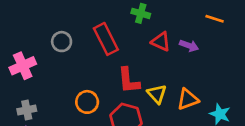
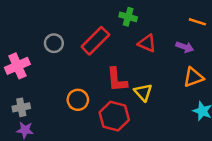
red rectangle: (106, 39) -> (95, 41), turned 72
purple arrow: (189, 46) -> (185, 47), moved
orange triangle: (188, 99) -> (194, 77), moved

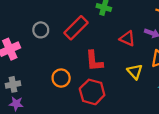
red triangle: (147, 43) -> (127, 38), moved
yellow triangle: (143, 92) -> (135, 72), moved

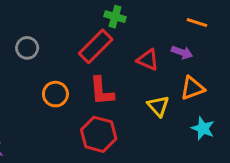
red rectangle: (76, 28) -> (96, 46), moved
orange circle: (61, 78) -> (55, 94), moved

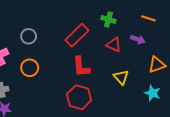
green cross: (115, 17) -> (108, 19), moved
orange triangle: (192, 88) -> (157, 65), moved
orange circle: (55, 94) -> (30, 68), moved

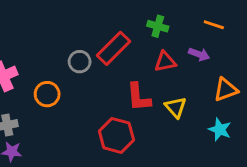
gray circle: (29, 36) -> (80, 62), moved
red triangle: (114, 45) -> (165, 62), turned -35
red L-shape: (81, 67) -> (139, 97), moved

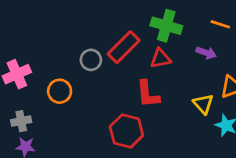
green cross: (158, 26) -> (166, 26), size x1.5
red triangle: (165, 62) -> (161, 58), moved
yellow triangle: (175, 107) -> (203, 104), moved

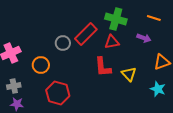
yellow triangle: (203, 104) -> (129, 74), moved
red hexagon: (126, 131) -> (58, 93), moved

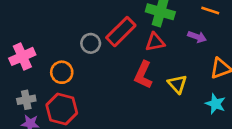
red L-shape: (103, 67) -> (143, 75), turned 30
red hexagon: (58, 93) -> (62, 109), moved

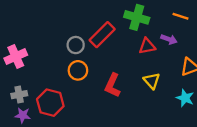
red triangle: (155, 42) -> (147, 46), moved
orange circle: (62, 72) -> (78, 70), moved
red L-shape: (143, 75) -> (113, 85), moved

